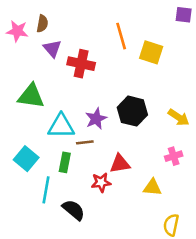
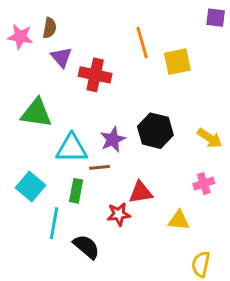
yellow square: (151, 52) -> (177, 62), turned -30

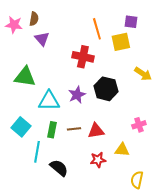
purple square: (216, 18) -> (131, 22), moved
red cross: (95, 75) -> (83, 57), moved
yellow arrow: (210, 138) -> (143, 74), moved
brown line: (100, 167) -> (74, 129), moved
red star: (119, 214) -> (98, 160), moved

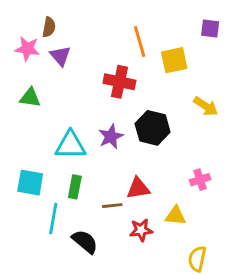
purple square: (131, 22) -> (210, 29), moved
pink star: (14, 25) -> (27, 49), moved
green triangle: (25, 77) -> (30, 98), moved, size x0.7
cyan square: (21, 127) -> (30, 183), turned -30
brown line: (74, 129) -> (112, 206), moved

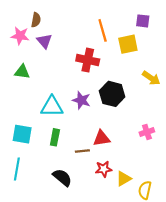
purple square: (210, 29) -> (143, 21), moved
purple star: (111, 136) -> (81, 100), turned -30
yellow triangle: (176, 216) -> (124, 179), moved, turned -35
cyan line: (53, 219) -> (17, 169), moved

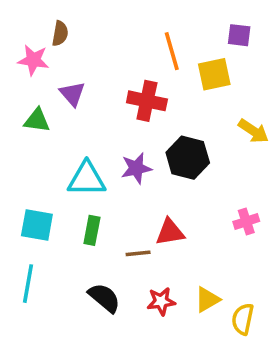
purple triangle: (44, 41) -> (72, 94), moved
purple star: (81, 100) -> (136, 168), turned -30
red star: (104, 169) -> (161, 301), moved

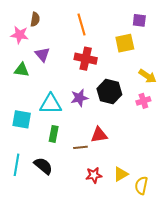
orange line: (172, 51) -> (81, 25), moved
pink cross: (246, 221) -> (143, 101), moved
cyan square: (37, 225) -> (22, 119), moved
black semicircle: (104, 298) -> (43, 166), moved

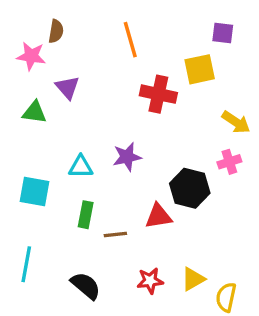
red cross: (86, 59) -> (158, 94), moved
black hexagon: (109, 92) -> (190, 188), moved
cyan triangle: (51, 104) -> (81, 167), size x0.7
brown line: (80, 147) -> (115, 234), moved
black semicircle: (43, 166) -> (86, 286), moved

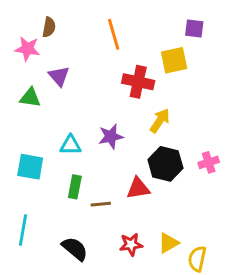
yellow arrow: (236, 122) -> (160, 121), moved, turned -90
pink cross: (229, 162) -> (209, 162), moved

